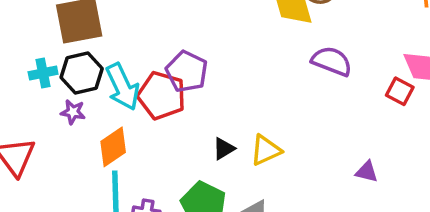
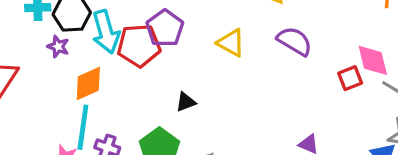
red square: (400, 91) -> (350, 78), turned 30
red pentagon: (162, 95) -> (139, 46), turned -30
yellow triangle: (266, 150) -> (231, 43), moved, turned 44

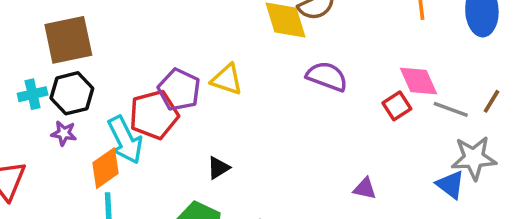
cyan arrow: (106, 32) -> (125, 140), moved
yellow triangle: (231, 43) -> (227, 79), moved

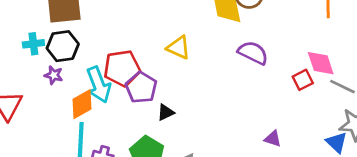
purple pentagon: (179, 90) -> (141, 88), moved

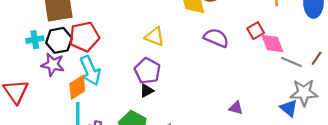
red pentagon: (122, 68) -> (84, 37), moved
purple star: (54, 75) -> (53, 65), size x1.5
red square: (303, 80) -> (256, 31), moved
purple pentagon: (141, 88) -> (147, 71), moved

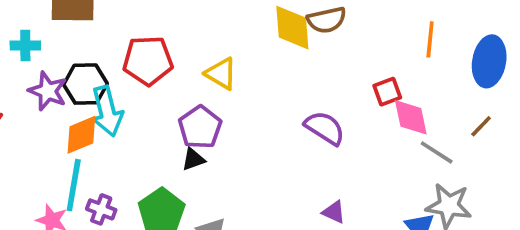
red pentagon: (84, 37) -> (148, 61), moved
purple semicircle: (216, 38) -> (325, 128), moved
black hexagon: (59, 40) -> (85, 84), moved
brown line: (317, 58) -> (481, 126), moved

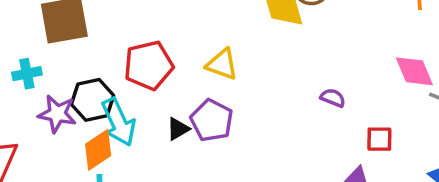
red square: (387, 92) -> (379, 139), moved, turned 32
purple semicircle: (325, 128) -> (333, 98), size x0.6
black triangle: (193, 159) -> (178, 129), moved

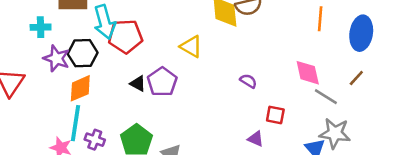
yellow triangle: (222, 64) -> (191, 47), moved
cyan arrow: (118, 122) -> (105, 22), moved
black triangle: (178, 129) -> (138, 84), turned 48

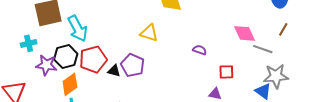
red pentagon: (125, 36) -> (93, 59), moved

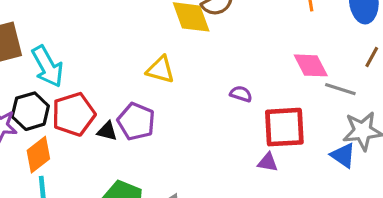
red square: (226, 72) -> (284, 127), size x1.8

